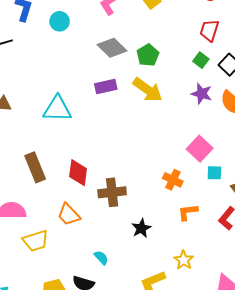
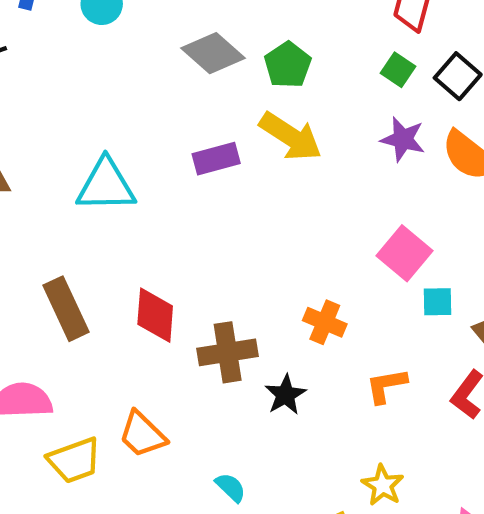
purple rectangle: (106, 87) -> (216, 159), moved
orange cross: (173, 180) -> (325, 322), moved
orange trapezoid: (69, 215) -> (142, 434), moved
black star: (141, 228) -> (285, 395), moved
cyan semicircle: (101, 258) -> (231, 487), moved

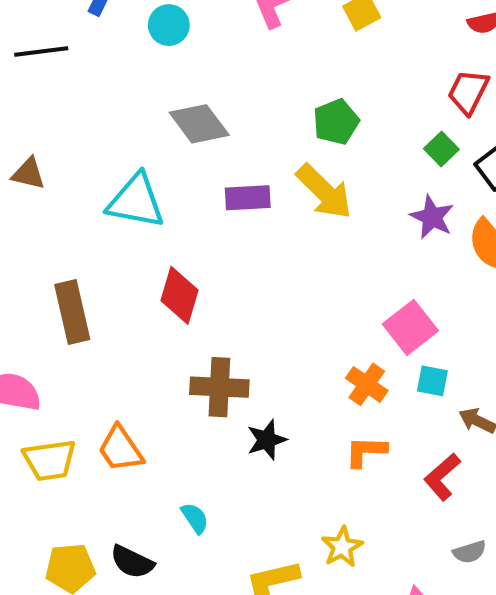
gray diamond: (213, 53) -> (199, 124), moved
red diamond: (155, 315) -> (180, 295), moved
orange cross: (325, 322) -> (367, 384), moved

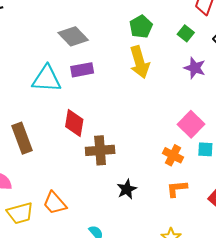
green square: (441, 149) -> (186, 33), moved
yellow arrow: (324, 192) -> (140, 62), turned 36
purple rectangle: (248, 198) -> (82, 70), moved
brown cross: (219, 387) -> (100, 150), moved

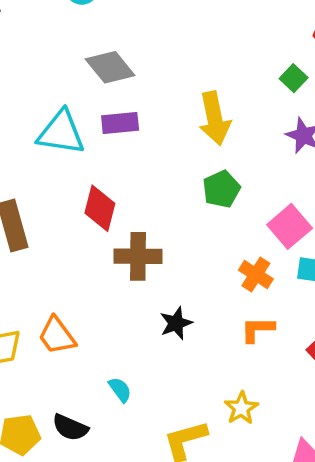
green pentagon: (141, 27) -> (221, 189), moved

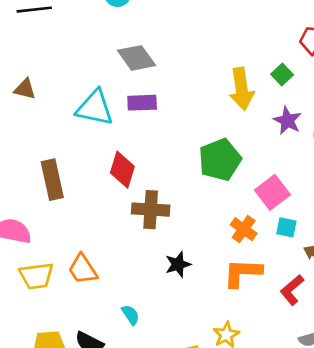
yellow arrow: (214, 118) -> (242, 89), moved
green pentagon: (221, 189) -> (220, 160), size x1.4
orange L-shape: (257, 329) -> (243, 273), size x1.4

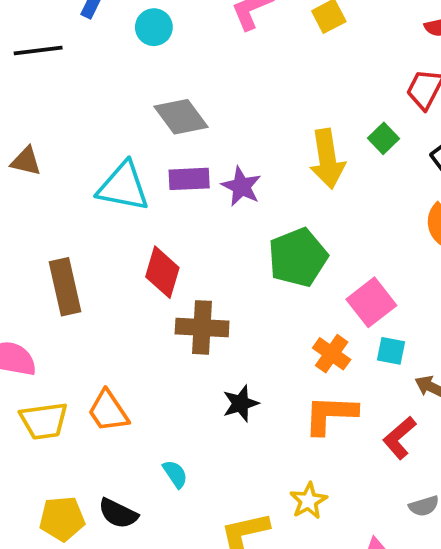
purple star: (287, 121) -> (241, 186), moved

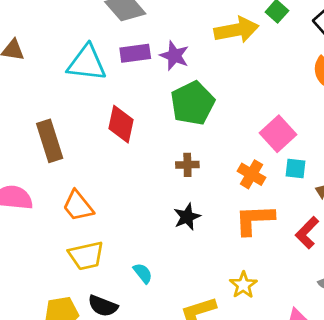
yellow arrow: (327, 159) -> (236, 30), turned -87
green pentagon: (298, 257) -> (193, 103), moved
brown cross: (202, 327) -> (187, 165), moved, size x0.6
orange trapezoid: (108, 411) -> (78, 206), moved
yellow trapezoid: (44, 421) -> (86, 256), moved

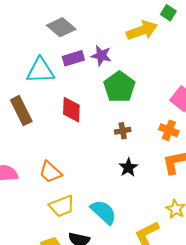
brown rectangle: (50, 141) -> (21, 111), moved
cyan semicircle: (143, 273) -> (104, 212), size x1.8

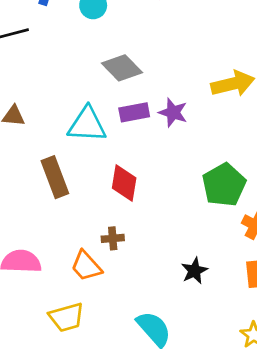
green pentagon: (119, 87) -> (224, 185), moved
brown cross: (123, 131) -> (113, 238), moved
yellow trapezoid: (62, 206) -> (67, 317), moved

